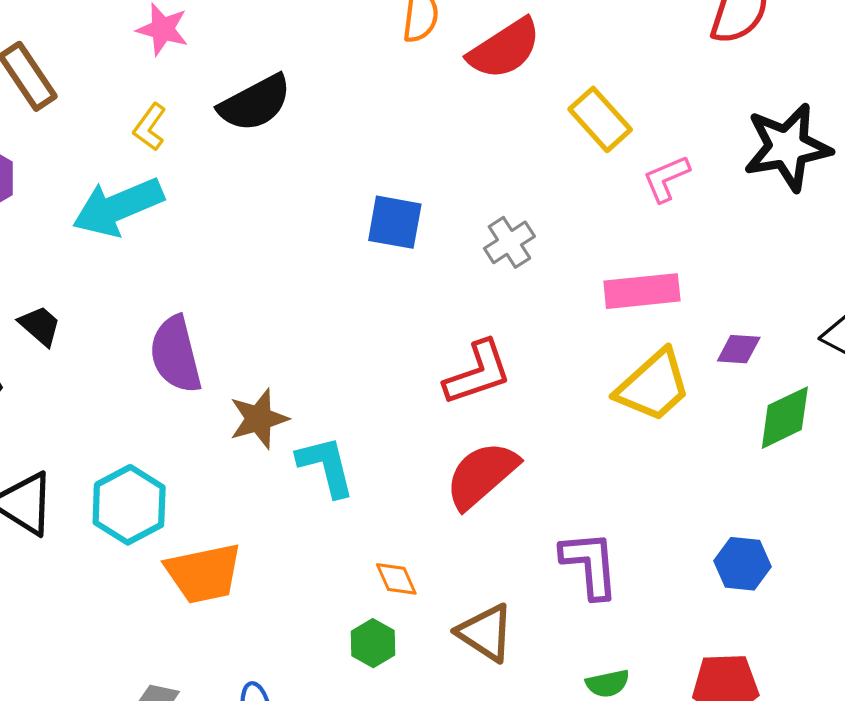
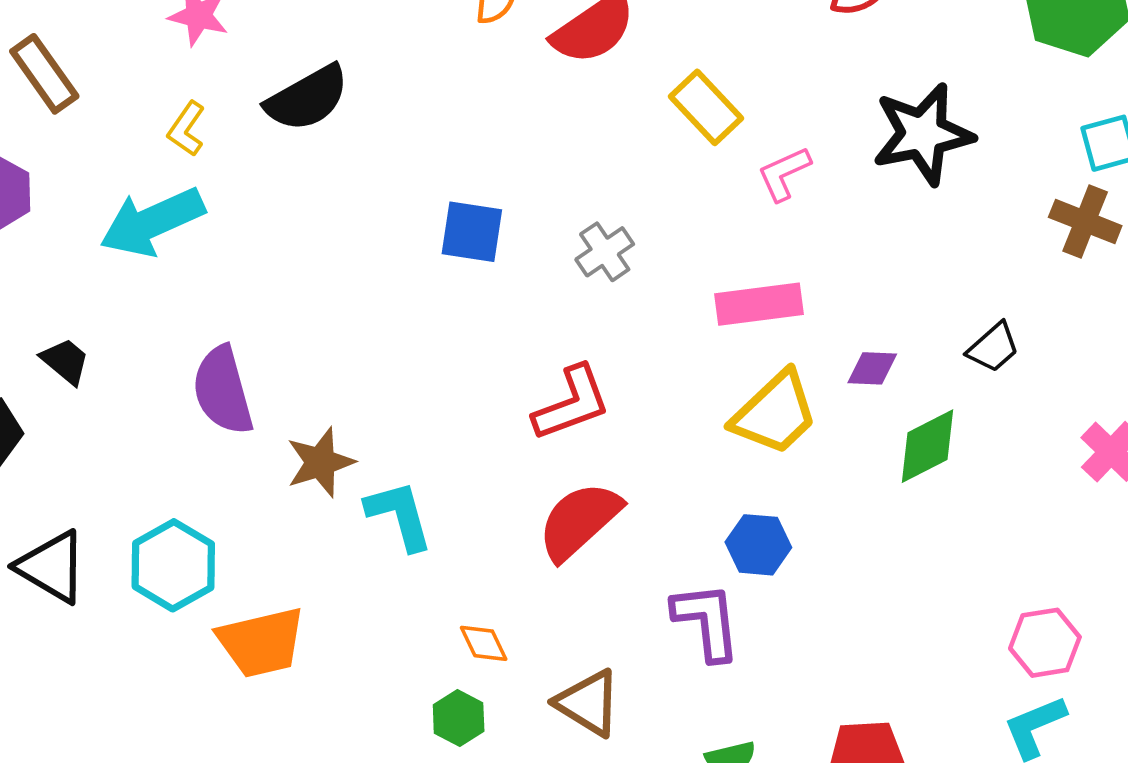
blue hexagon: (742, 564) -> (758, 545), moved

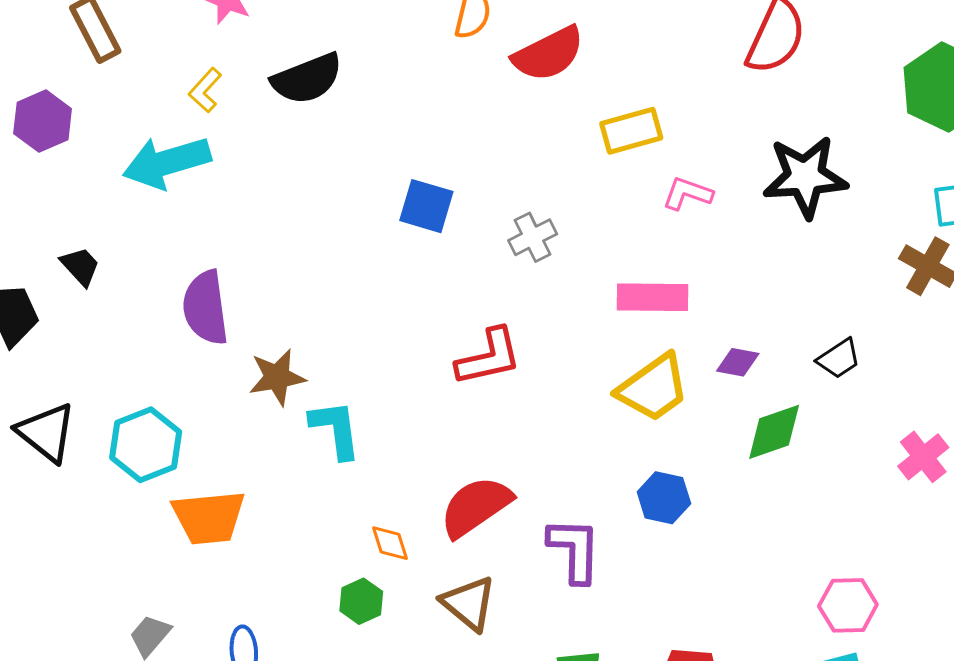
yellow rectangle: (706, 107) -> (631, 131), turned -70
pink L-shape: (784, 174) -> (688, 193), turned 36
red semicircle: (579, 521) -> (476, 507), moved
blue hexagon: (758, 545) -> (664, 498), moved

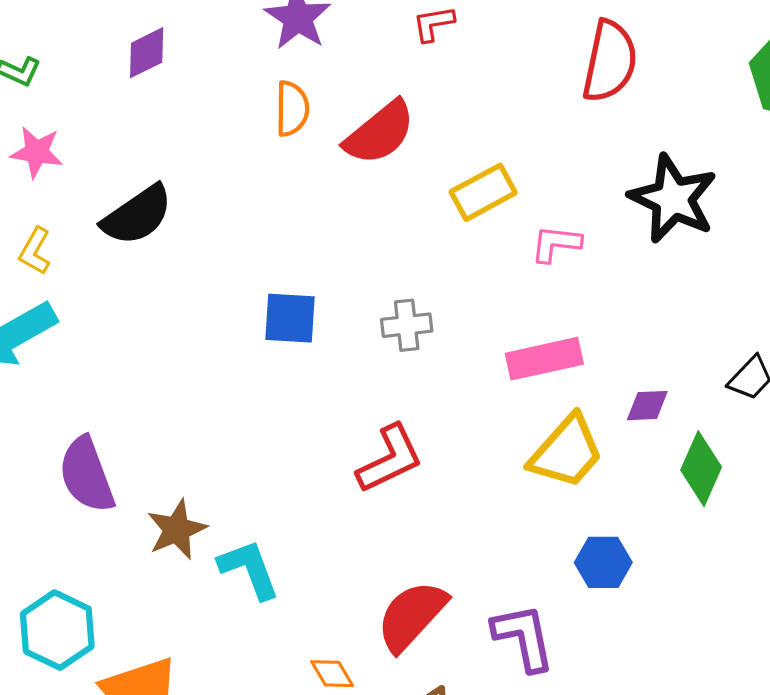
black star: (805, 177) -> (673, 199), turned -30
gray cross: (533, 237) -> (407, 325), turned 33
green diamond: (774, 432) -> (701, 469), turned -34

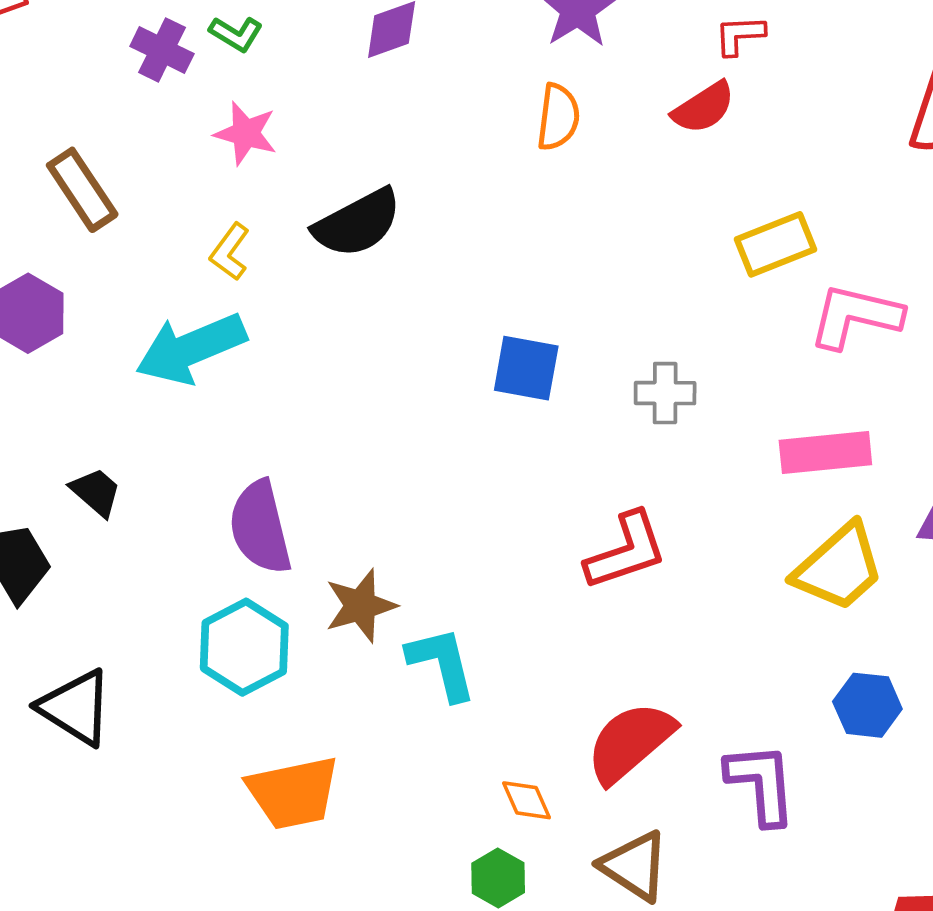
red semicircle: (380, 133) -> (704, 108), moved, size x0.7
pink L-shape: (556, 244) -> (855, 316), size x1.5
cyan hexagon: (57, 630) -> (244, 647), moved

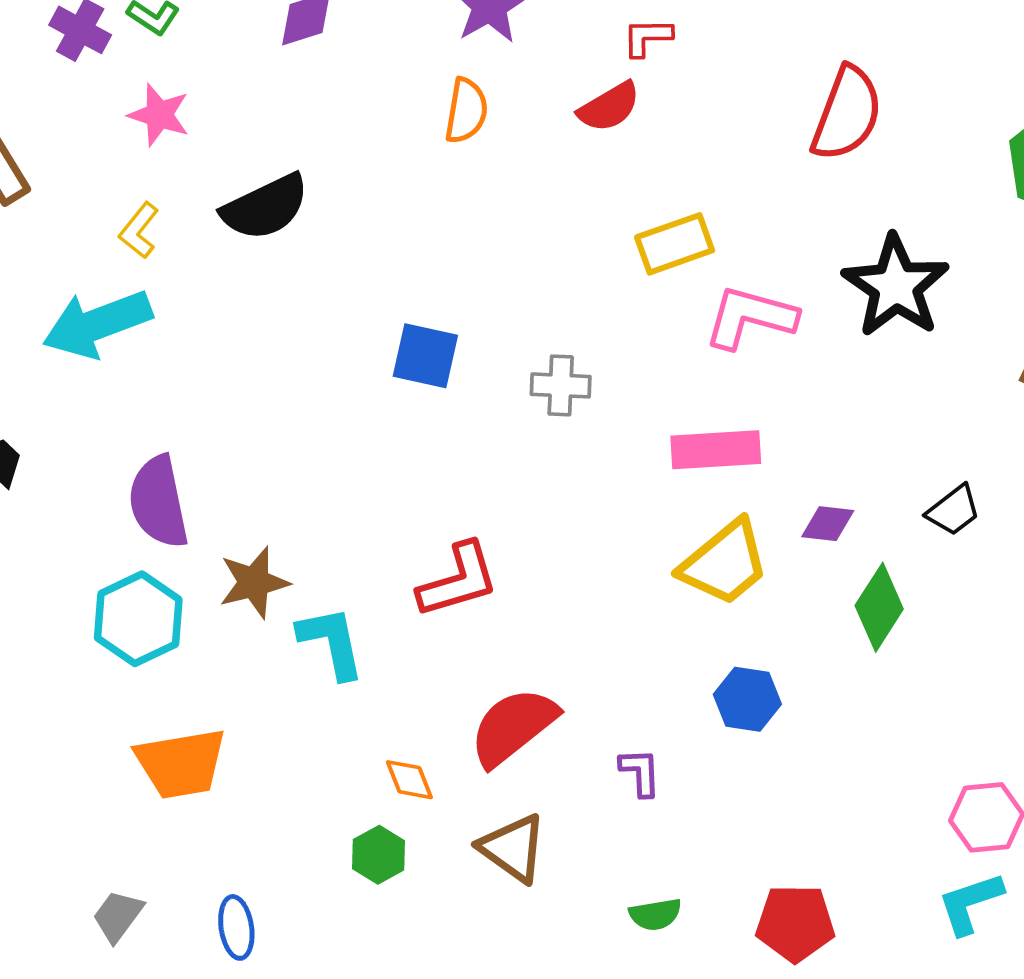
red L-shape: (626, 551) -> (458, 580), moved
purple L-shape: (761, 784) -> (640, 772), size x0.6

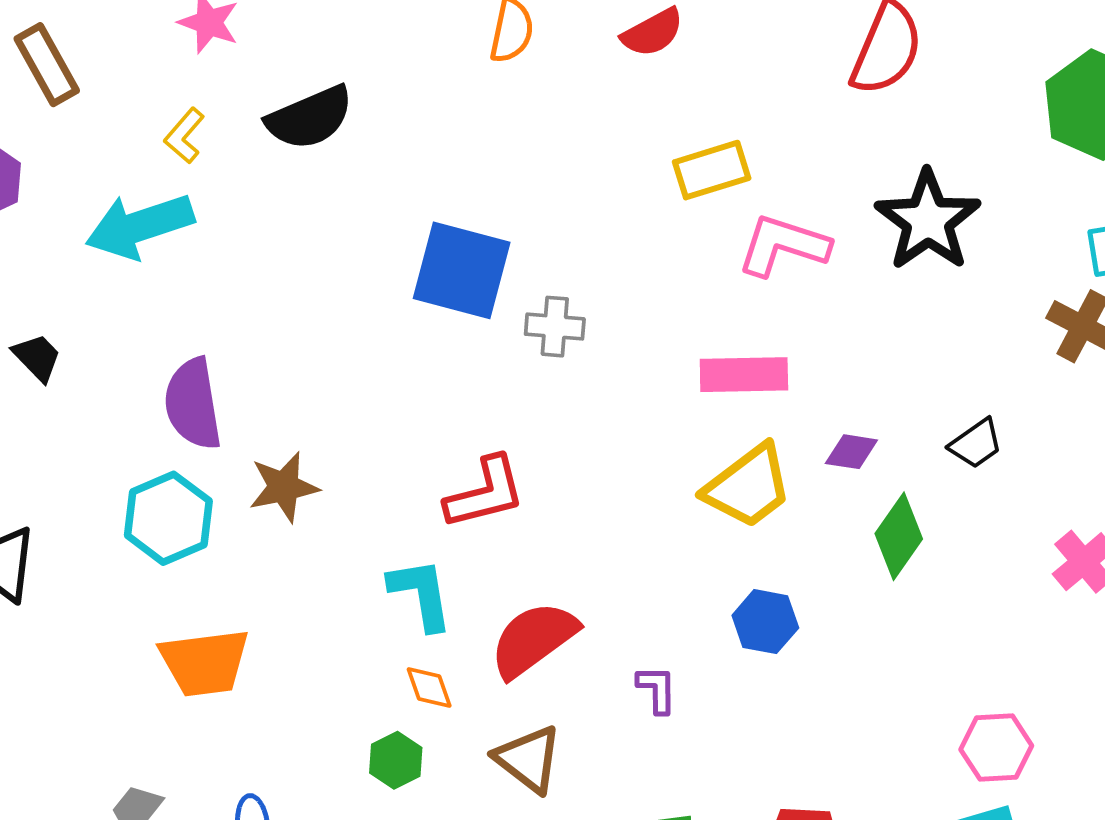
blue square: (425, 356) -> (462, 270), size x1.5
gray cross: (561, 385) -> (555, 327), moved
cyan L-shape: (331, 642) -> (421, 594), moved

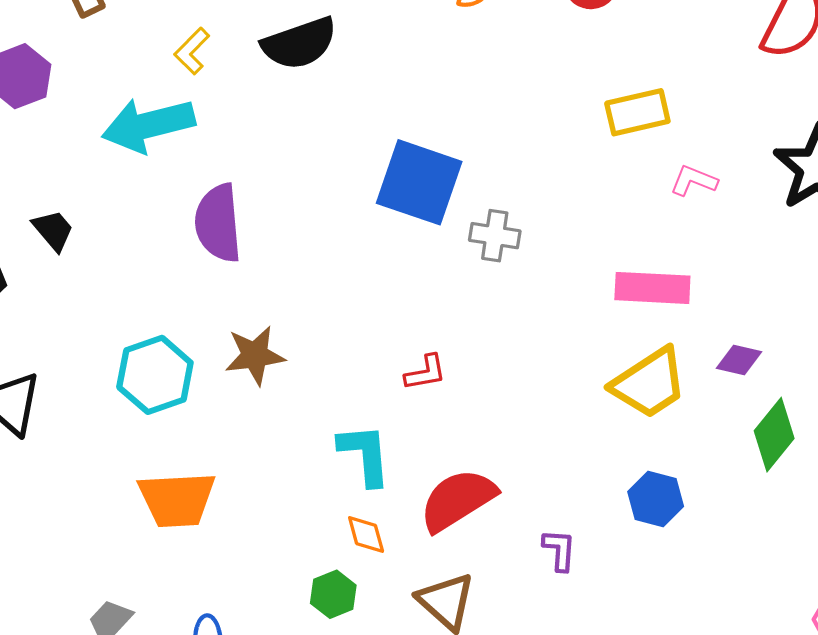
pink L-shape: (783, 245) -> (694, 181), size x0.6
purple semicircle: (193, 404) -> (218, 223), moved
red L-shape: (485, 493) -> (425, 373), size x0.6

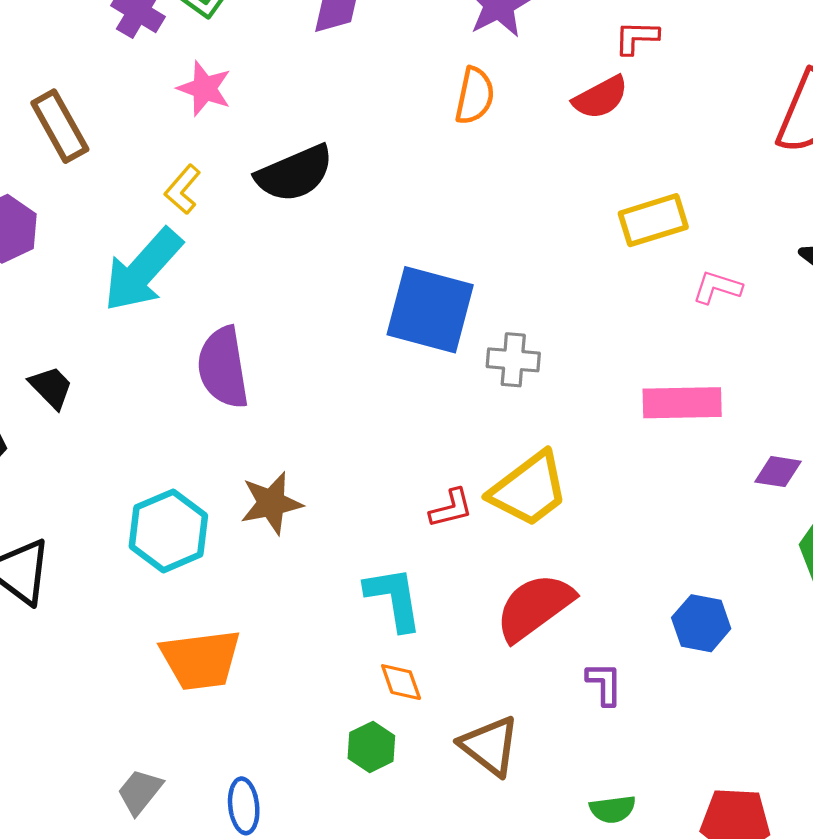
cyan arrow: (148, 125) -> (143, 270), turned -30
yellow trapezoid: (649, 383) -> (529, 489), moved
red semicircle: (458, 500) -> (535, 607), moved

